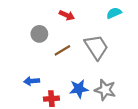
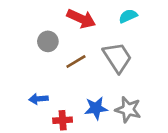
cyan semicircle: (114, 13) -> (128, 16), moved
red arrow: (67, 15) -> (81, 19), size x1.5

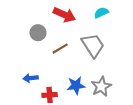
gray star: (128, 110) -> (101, 86), turned 30

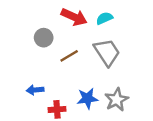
cyan semicircle: (101, 13) -> (104, 18), moved

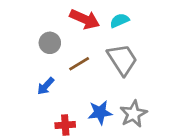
blue arrow: (35, 90) -> (46, 86), moved, turned -42

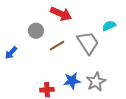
cyan semicircle: (120, 21) -> (109, 26), moved
blue arrow: (46, 86) -> (11, 53), moved

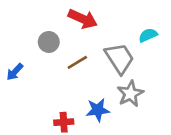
gray star: (96, 82) -> (130, 94), moved

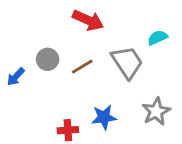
gray circle: (49, 42) -> (48, 59), moved
gray star: (130, 94) -> (156, 111), moved

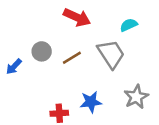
cyan semicircle: (158, 38) -> (129, 25), moved

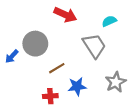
gray circle: (42, 51) -> (35, 44), size x1.5
brown line: (72, 58) -> (57, 68), moved

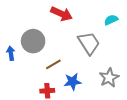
cyan semicircle: (109, 21) -> (111, 20), moved
blue arrow: (12, 56) -> (11, 53), turned 128

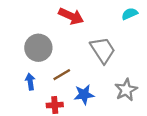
cyan semicircle: (111, 20) -> (130, 14), moved
blue arrow: (11, 53) -> (30, 82), moved

